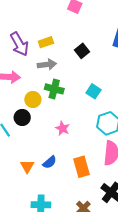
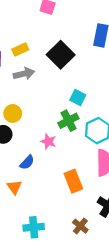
black square: (82, 51) -> (61, 55), size x1.6
green cross: (54, 89) -> (68, 121), moved, turned -36
blue semicircle: (50, 162) -> (27, 162), moved

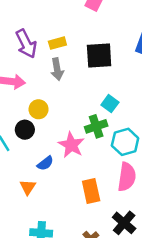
black square: (61, 55) -> (99, 56), turned 32
gray arrow: (24, 74) -> (57, 69), turned 84
pink star: (48, 141) -> (71, 145), size x1.5

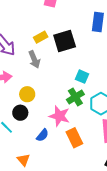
yellow rectangle: (57, 43) -> (41, 37), moved
orange triangle: (28, 187) -> (23, 160), moved
orange rectangle: (91, 191) -> (74, 138), moved

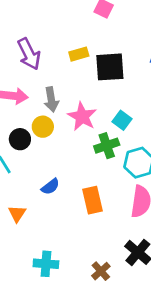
gray arrow: (34, 59) -> (51, 100), moved
black circle: (20, 113) -> (20, 139), moved
pink star: (59, 116) -> (82, 116), moved

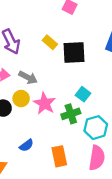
yellow rectangle: (79, 54) -> (50, 42), turned 56
gray arrow: (51, 100) -> (28, 77), turned -54
pink star: (82, 116) -> (45, 103), moved

